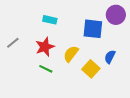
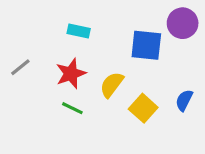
blue semicircle: (110, 57) -> (184, 100), moved

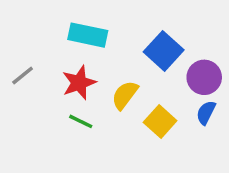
purple circle: (183, 23) -> (204, 77), moved
cyan rectangle: (79, 31) -> (88, 35), size x1.5
blue square: (146, 45) -> (164, 51), turned 36

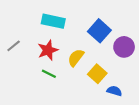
blue semicircle: (206, 113) -> (114, 91), moved, turned 80

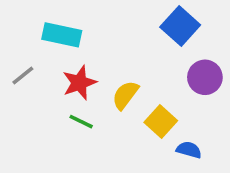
cyan rectangle: (53, 21) -> (62, 35), moved
blue square: (99, 31) -> (180, 26), moved

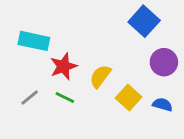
cyan rectangle: (62, 35) -> (34, 41), moved
gray line: (23, 76) -> (30, 98), moved
blue semicircle: (189, 150) -> (162, 105), moved

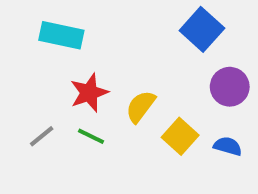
cyan rectangle: (34, 41) -> (61, 35), moved

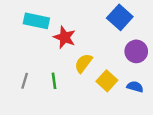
red star: (89, 93) -> (65, 37), moved, turned -30
gray line: (42, 136) -> (25, 81), turned -35
green line: (91, 136) -> (54, 81), turned 56

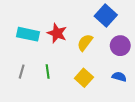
cyan rectangle: (36, 21) -> (28, 34), moved
yellow semicircle: (83, 63) -> (85, 43), moved
yellow square: (107, 81) -> (84, 78), moved

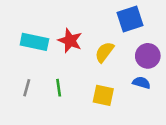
blue square: (106, 16) -> (130, 19), turned 30
blue semicircle: (119, 77) -> (141, 83), moved
yellow square: (84, 78) -> (103, 95), turned -30

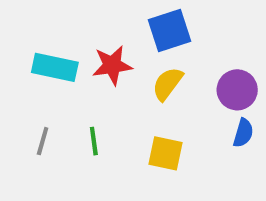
blue square: (130, 19) -> (170, 30), moved
red star: (70, 41) -> (112, 65), turned -30
blue semicircle: (141, 83) -> (243, 133), moved, turned 90

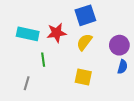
gray line: (43, 141) -> (27, 83), moved
green line: (94, 141) -> (43, 60), moved

